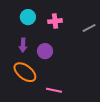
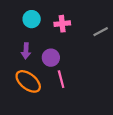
pink line: (54, 90) -> (61, 79), moved, turned 63

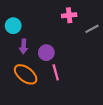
cyan circle: (32, 19) -> (13, 26), moved
pink cross: (62, 24) -> (69, 15), moved

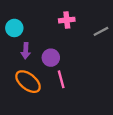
pink cross: (69, 15) -> (67, 20), moved

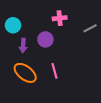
purple circle: (51, 58) -> (45, 39), moved

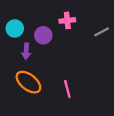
purple circle: (45, 39) -> (43, 35), moved
pink line: (55, 71) -> (67, 89), moved

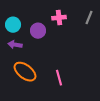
gray line: (102, 32) -> (89, 18), moved, turned -40
purple arrow: (26, 51) -> (15, 45), moved, turned 96

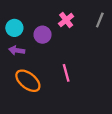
pink cross: (59, 18) -> (66, 20), turned -32
pink line: (59, 78) -> (66, 73), moved

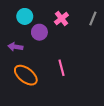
cyan circle: (14, 28) -> (25, 16), moved

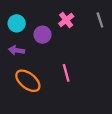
cyan circle: (25, 16) -> (17, 23), moved
gray line: (93, 19) -> (100, 20), turned -40

